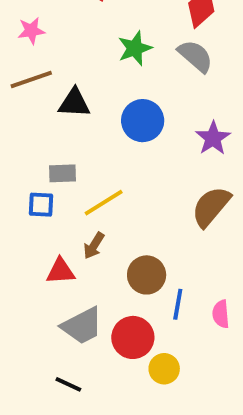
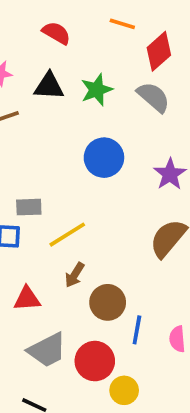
black triangle: (74, 103) -> (49, 86), moved
brown arrow: (94, 246) -> (75, 275), moved

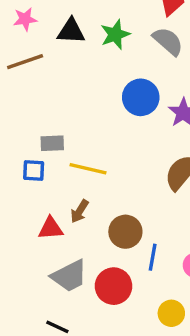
blue circle: (104, 158) -> (141, 97), moved
yellow line: (67, 235) -> (88, 169), turned 45
brown arrow: (75, 275) -> (80, 211), moved
yellow circle: (124, 390) -> (171, 313), moved

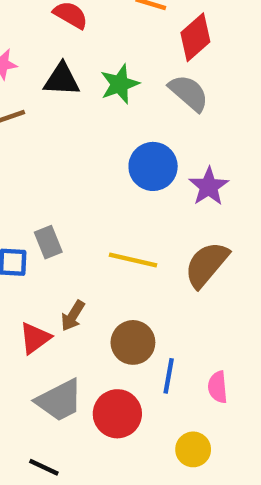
gray rectangle: (52, 143) -> (48, 242), moved, turned 70
yellow line: (88, 169) -> (133, 260), moved
red triangle: (51, 228) -> (35, 338), turned -32

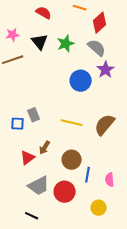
black triangle: (62, 80) -> (40, 42), turned 48
purple star: (209, 187) -> (106, 70), moved

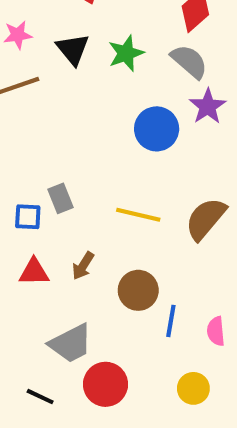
red triangle: (28, 158) -> (34, 272), moved, turned 35
red circle: (65, 192) -> (106, 384), moved
black line: (32, 216) -> (40, 397), moved

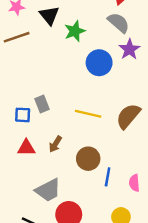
green star: (126, 53) -> (75, 31), moved

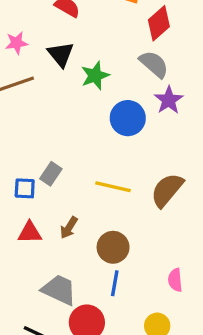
gray rectangle: (42, 104) -> (51, 174), turned 56
blue line: (108, 177) -> (115, 283), moved
gray trapezoid: (48, 190) -> (59, 290), turned -128

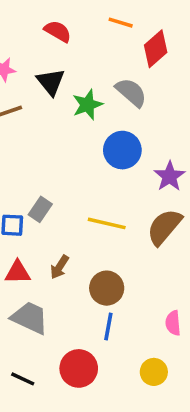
gray semicircle: (154, 64) -> (131, 92), moved
purple star: (169, 100) -> (170, 176), moved
gray trapezoid: (59, 290) -> (30, 318), moved

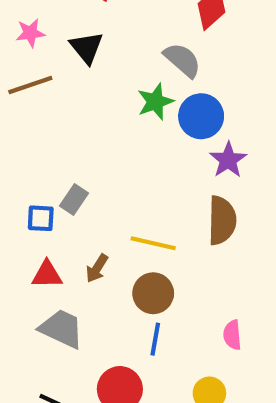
green star: (87, 105) -> (155, 102), moved
blue circle: (122, 150) -> (201, 116), moved
yellow line: (107, 223) -> (153, 243), moved
brown semicircle: (164, 227) -> (222, 220), turned 141

